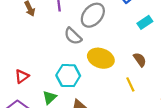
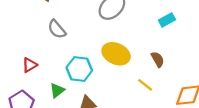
gray semicircle: (73, 36) -> (57, 29), moved
yellow line: (130, 84) -> (145, 85), turned -32

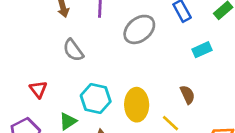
yellow ellipse: (116, 54) -> (137, 105), moved, turned 60
red triangle: (30, 65) -> (38, 89), turned -42

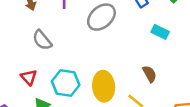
cyan rectangle: (202, 50) -> (160, 32), turned 54
red triangle: (38, 89) -> (29, 77), moved

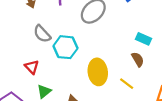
cyan rectangle: (160, 32) -> (144, 39), moved
cyan hexagon: (66, 83) -> (65, 47), moved

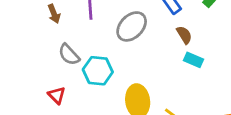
brown semicircle: (138, 59) -> (184, 35), moved

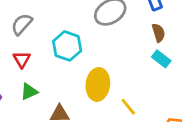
gray semicircle: (69, 55) -> (22, 24), moved, turned 70

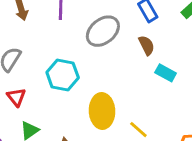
brown semicircle: (158, 33) -> (147, 45), moved

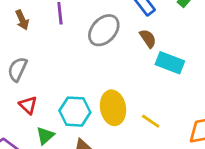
cyan rectangle: (166, 73) -> (170, 63), size x1.4
cyan hexagon: (63, 75) -> (75, 112), moved

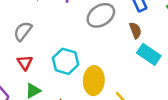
cyan hexagon: (75, 112) -> (66, 61), moved

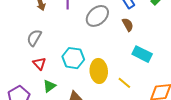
cyan rectangle: (149, 54) -> (142, 54), moved

